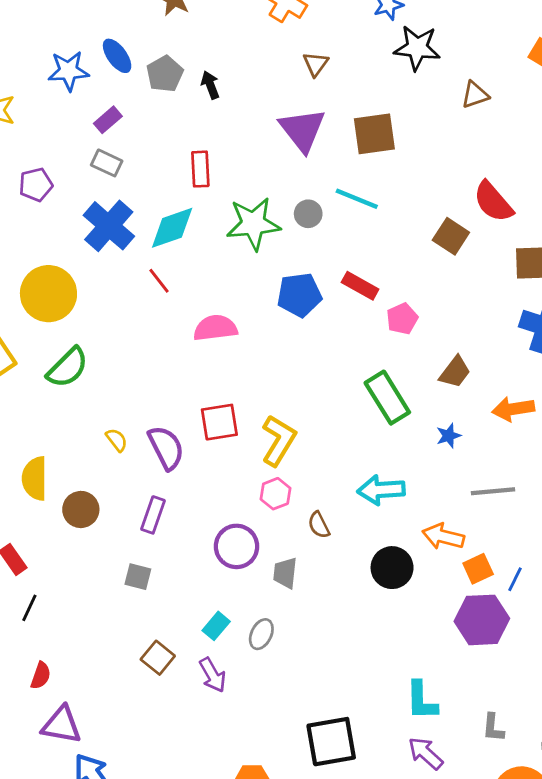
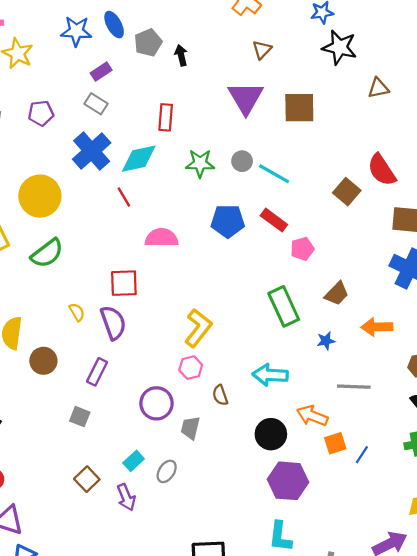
cyan line: (357, 199) -> (274, 174), moved
green star: (253, 224) -> (200, 163), size x0.7
red square: (219, 422) -> (124, 283), moved
purple hexagon: (482, 620) -> (288, 481), moved

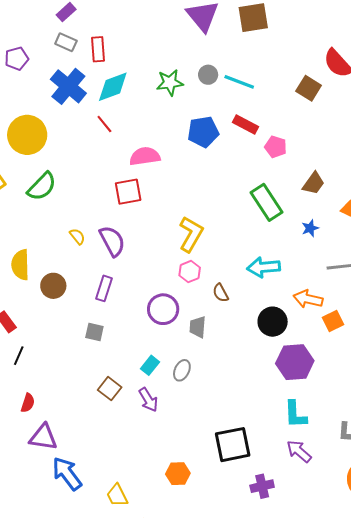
red rectangle: (166, 117) -> (98, 49), moved
pink pentagon: (302, 249) -> (276, 147), turned -30
red square: (124, 283) -> (128, 192), moved

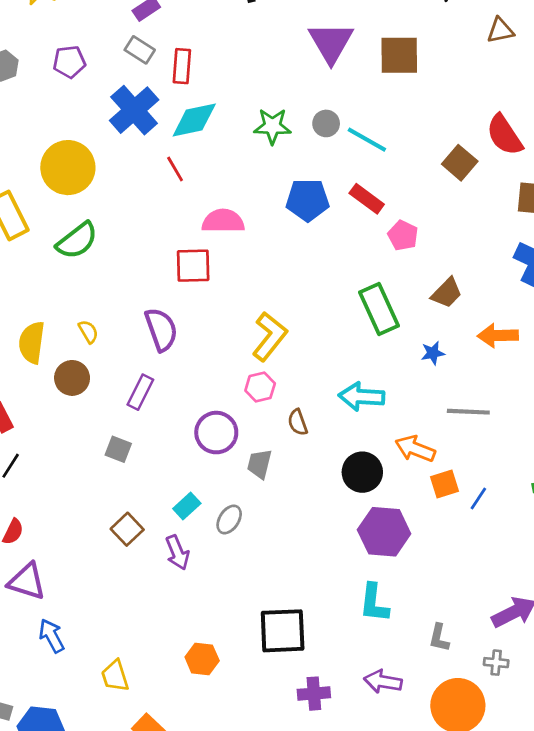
yellow semicircle: (77, 236) -> (88, 332), moved
purple arrow: (299, 451) -> (383, 682), moved, turned -40
blue arrow: (67, 474) -> (52, 636), size x0.7

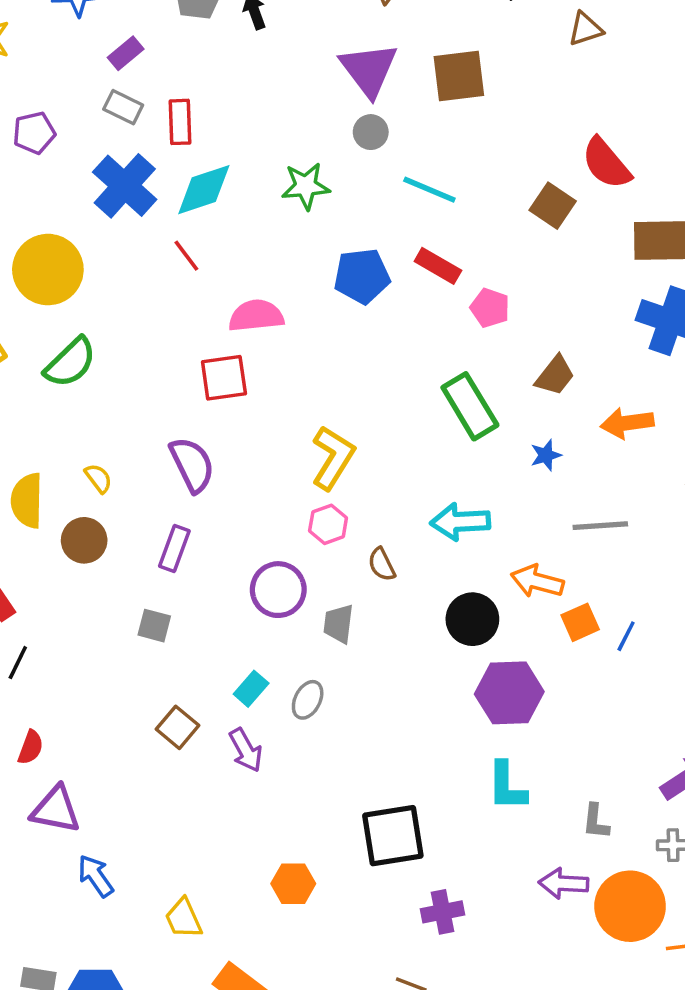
gray circle: (326, 123) -> (371, 132), moved
purple arrow: (383, 682) -> (564, 883), moved

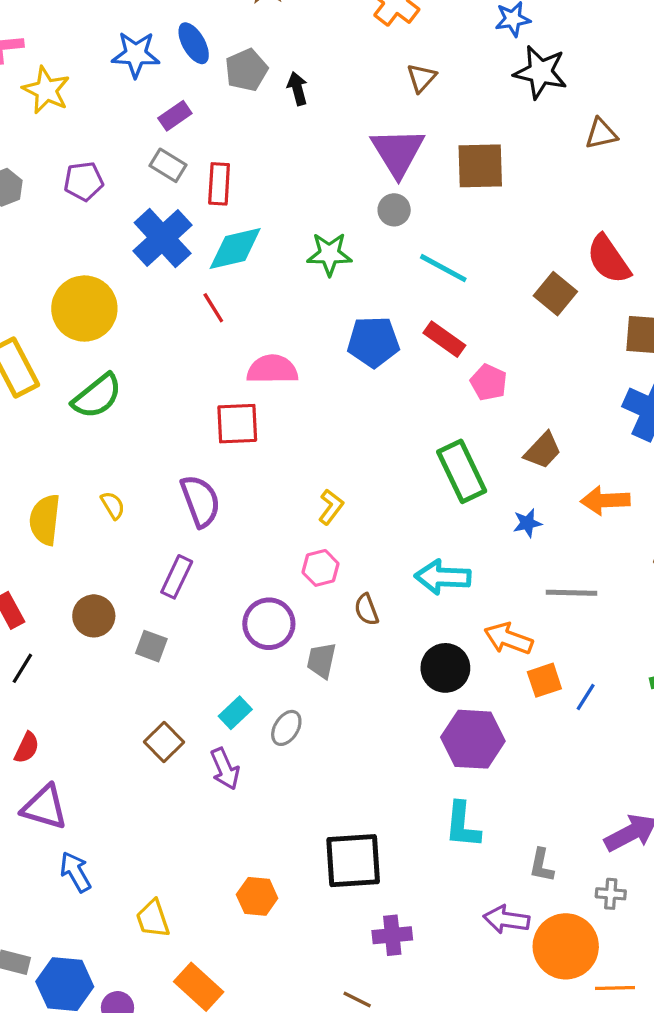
yellow L-shape: (333, 458) -> (331, 507), size x0.6
brown circle: (84, 540) -> (94, 616), moved

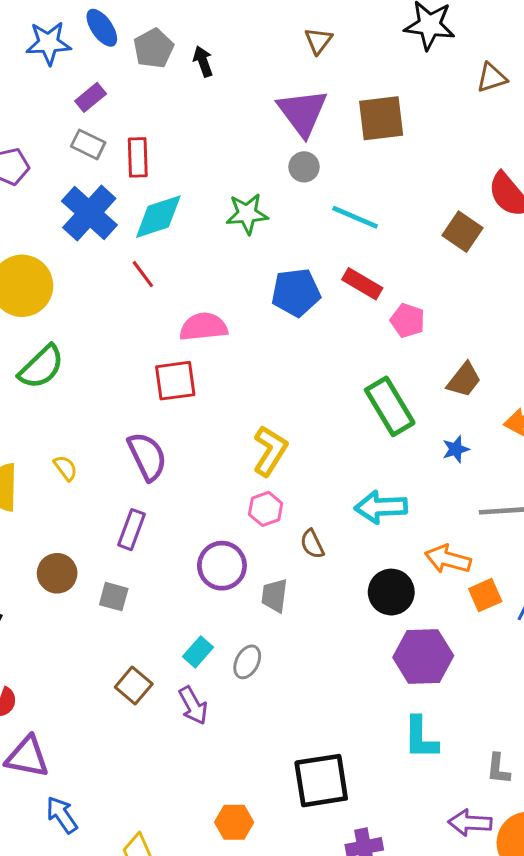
yellow L-shape: (331, 507) -> (270, 451), size x1.5

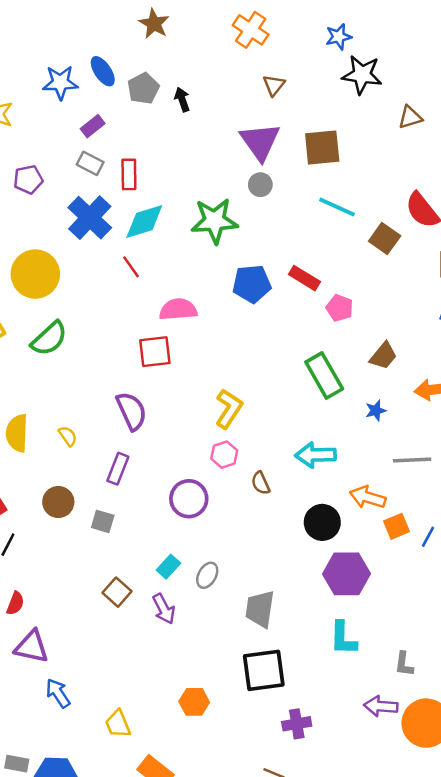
green star: (247, 214) -> (215, 221), size x1.4
cyan line: (355, 217) -> (337, 207), moved
yellow semicircle: (65, 468) -> (68, 436), moved
gray trapezoid: (274, 596) -> (260, 609), moved, size x1.4

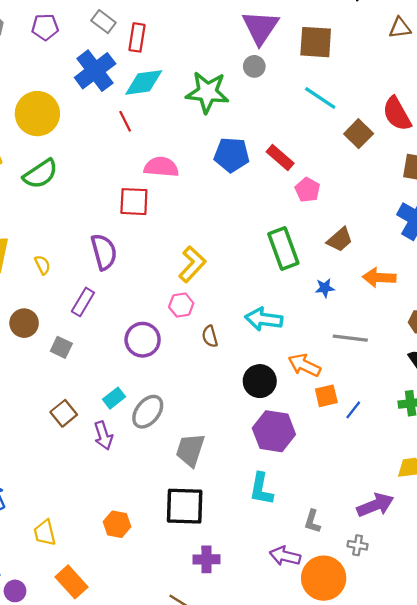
gray ellipse: (207, 575) -> (148, 412), size x1.4

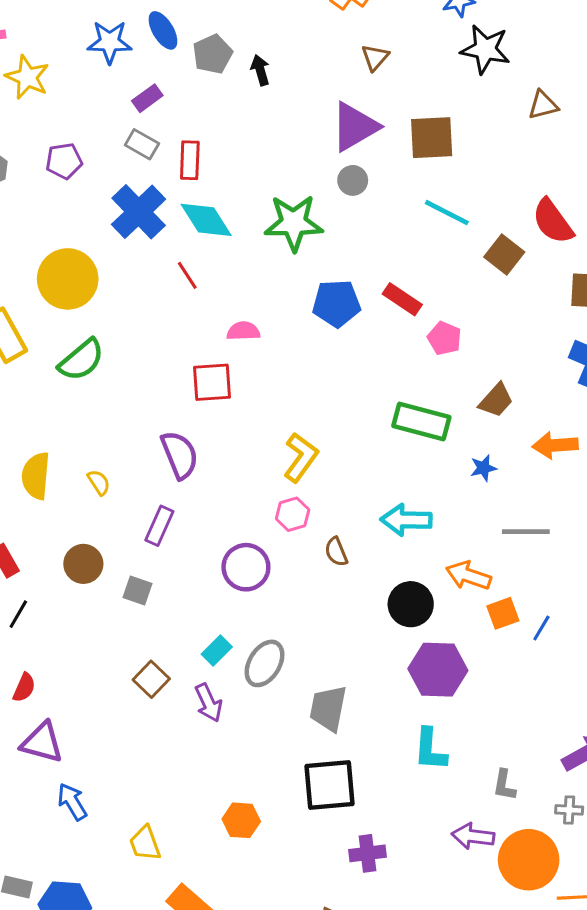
purple triangle: (260, 27) -> (355, 127), turned 33
cyan diamond: (144, 82) -> (206, 220), turned 72
pink semicircle: (161, 167) -> (243, 331), size x0.7
green rectangle: (283, 249) -> (421, 422), turned -48

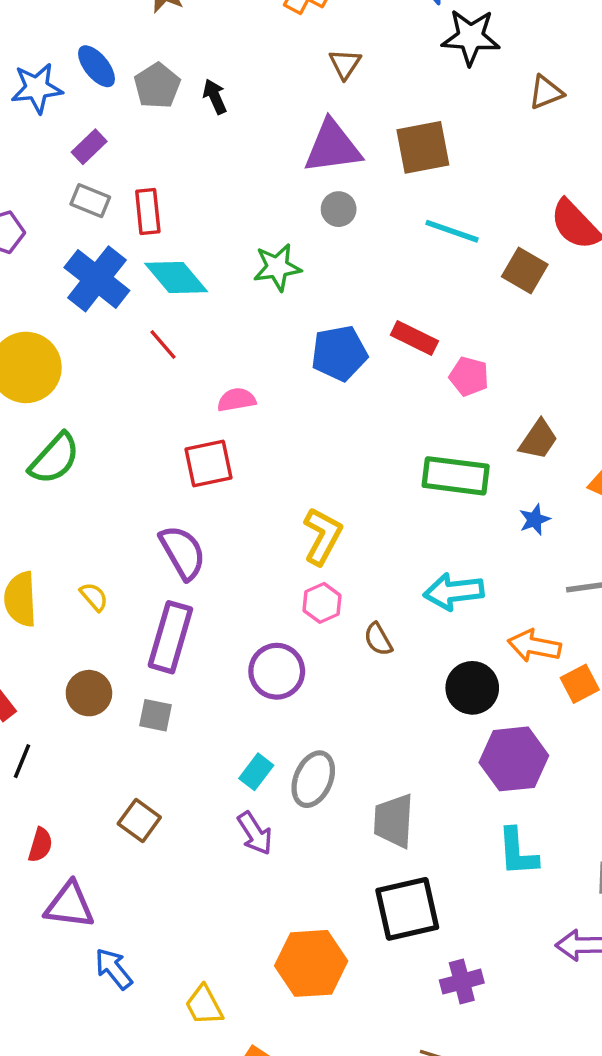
purple triangle: (355, 127) -> (333, 147), turned 30
green star: (294, 223) -> (277, 267), size x0.7
purple rectangle: (159, 526) -> (170, 637), size x1.5
brown square: (151, 679) -> (139, 821), moved
orange hexagon: (241, 820) -> (311, 963), size x1.6

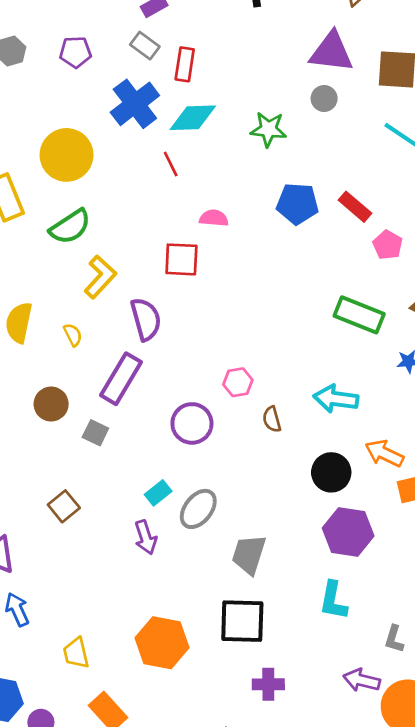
cyan diamond: (176, 278) -> (193, 118), turned -66
yellow L-shape: (323, 536) -> (100, 277), moved

